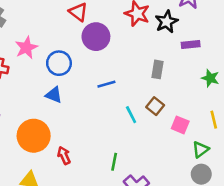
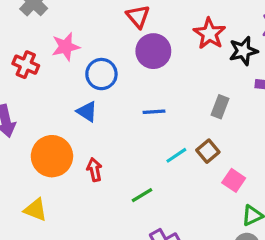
cyan line: (131, 115) -> (176, 155), turned 72
red arrow: (64, 155) -> (94, 170), moved
green line: (114, 162) -> (142, 195), moved, turned 36

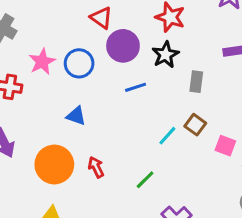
black star: (243, 51) -> (165, 55), moved
blue circle: (101, 74) -> (79, 63), moved
blue line: (154, 112) -> (136, 87), moved

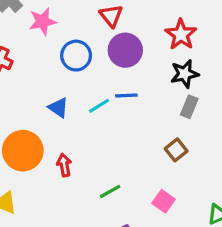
black star: (165, 55) -> (185, 74), moved
pink star: (42, 62) -> (43, 21), moved
cyan line: (167, 136) -> (99, 106), moved
pink square: (225, 146) -> (163, 201), moved

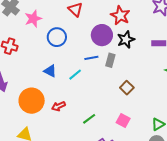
purple circle: (125, 50) -> (102, 35), moved
cyan line: (99, 106) -> (75, 75), moved
gray rectangle: (189, 107) -> (110, 60), moved
red arrow: (64, 165) -> (58, 106), turned -96

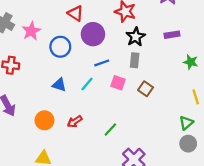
purple circle: (102, 35) -> (93, 34), moved
gray rectangle: (110, 60) -> (135, 60), moved
orange circle: (32, 101) -> (44, 120), size x0.7
pink square: (123, 121) -> (118, 83), moved

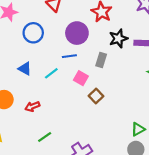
purple circle: (93, 34) -> (77, 33), moved
black star: (136, 37) -> (118, 38), moved
brown square: (146, 89) -> (96, 96), moved
green line: (110, 130) -> (45, 137), moved

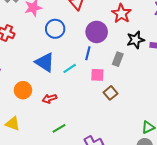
blue line: (69, 56) -> (88, 53), turned -72
blue triangle: (25, 69) -> (45, 62), size x1.5
pink square: (81, 78) -> (97, 75), turned -32

